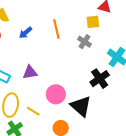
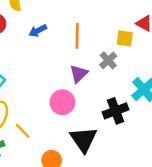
purple triangle: (30, 72) -> (79, 74), moved, turned -49
pink circle: (56, 94) -> (62, 102), moved

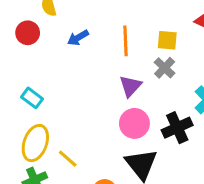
yellow square: (125, 38) -> (167, 40), moved
pink circle: (62, 102) -> (134, 123), moved

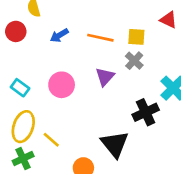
orange line: (126, 41) -> (100, 38), turned -75
pink circle: (134, 123) -> (62, 85), moved

